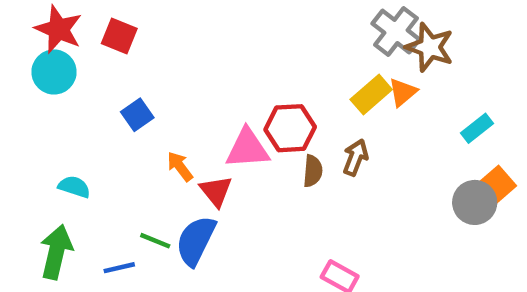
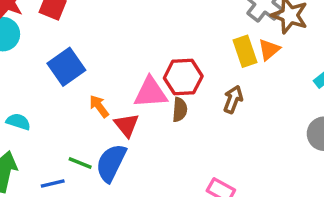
yellow rectangle: (371, 94) -> (245, 51), turned -68
blue square: (137, 115) -> (66, 67), size x1.5
brown semicircle: (313, 171) -> (180, 110), moved

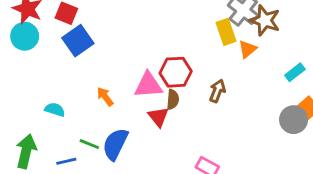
yellow rectangle: (245, 51) -> (226, 32), moved
blue square: (66, 67) -> (78, 41), moved
cyan semicircle: (18, 122) -> (55, 110), moved
red triangle: (127, 125) -> (158, 117), moved

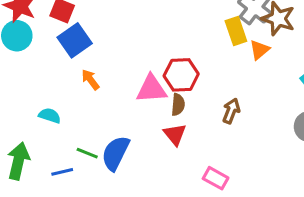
brown arrow: (217, 91) -> (231, 111), moved
orange arrow: (105, 97) -> (90, 80), moved
red triangle: (158, 117) -> (175, 134), moved

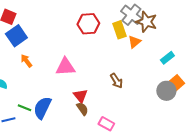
red hexagon: (181, 75) -> (88, 24), moved
brown semicircle: (178, 105) -> (82, 109), moved, turned -40
brown arrow: (231, 111) -> (116, 81), turned 126

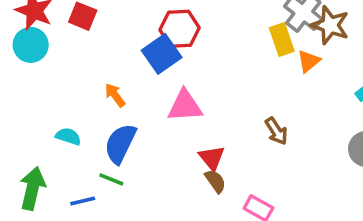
red hexagon: (88, 24) -> (180, 29), moved
blue square: (16, 36) -> (162, 54), moved
blue semicircle: (42, 108) -> (120, 144), moved

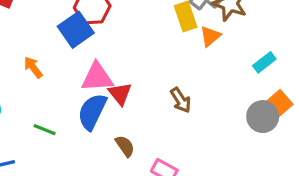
blue semicircle: (120, 144) -> (92, 112), moved
red triangle: (212, 158) -> (120, 94), moved
green line: (111, 179) -> (45, 130), moved

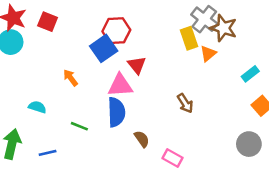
red triangle: (120, 94) -> (137, 65), moved
blue semicircle: (92, 112) -> (116, 112), turned 152
gray circle: (263, 117) -> (249, 144), moved

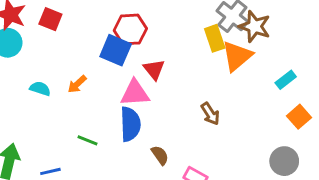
blue square: (104, 48) -> (116, 50), turned -32
orange triangle: (208, 54) -> (237, 56), size x1.6
orange arrow: (70, 78) -> (77, 84), turned -96
cyan semicircle: (37, 107) -> (40, 89), moved

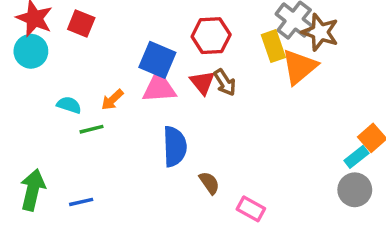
red hexagon: (130, 29) -> (211, 36), moved
cyan rectangle: (286, 80) -> (357, 157), moved
pink triangle: (135, 93) -> (159, 88), moved
brown arrow: (210, 114) -> (225, 82), moved
green line: (87, 140) -> (92, 129), moved, turned -36

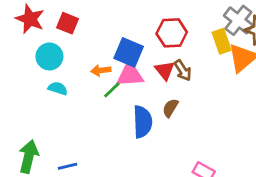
cyan circle: (31, 51) -> (49, 56), moved
orange arrow: (112, 100) -> (101, 70), moved, turned 36
green line: (92, 129) -> (112, 90), moved, turned -30
brown semicircle: (209, 183) -> (170, 108), moved, turned -114

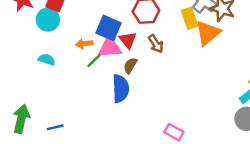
cyan circle: (49, 56) -> (48, 19), moved
red triangle: (165, 70) -> (128, 40), moved
brown semicircle: (170, 108) -> (130, 66), moved

